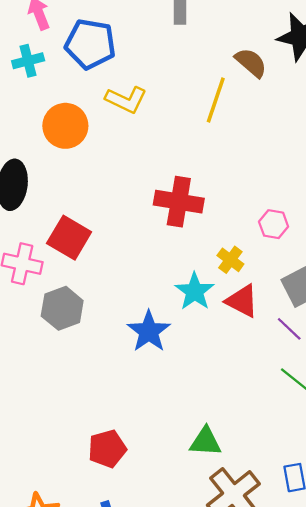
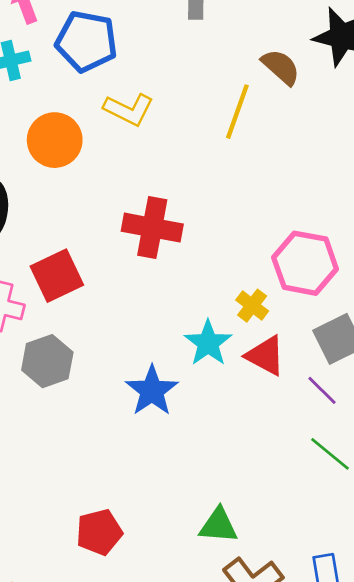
red cross: (179, 202) -> (152, 228), moved
pink hexagon: (274, 224) -> (305, 263), size x1.8
red square: (69, 238) -> (57, 276), turned 33

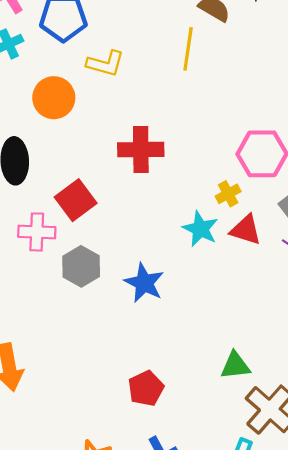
yellow cross: (252, 306) -> (228, 194), turned 35
blue star: (152, 391) -> (144, 283), moved

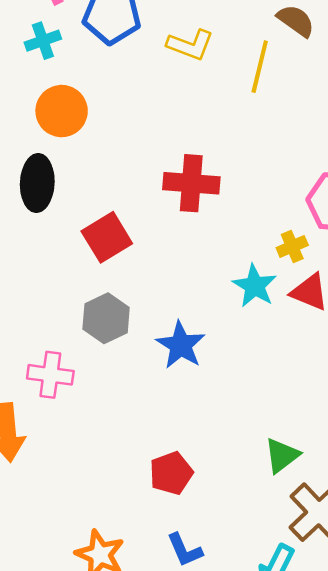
yellow L-shape: (105, 64) -> (190, 45), moved
orange circle: (54, 98) -> (62, 111), moved
pink cross: (37, 232) -> (50, 375), moved
green triangle: (235, 366) -> (282, 455), turned -36

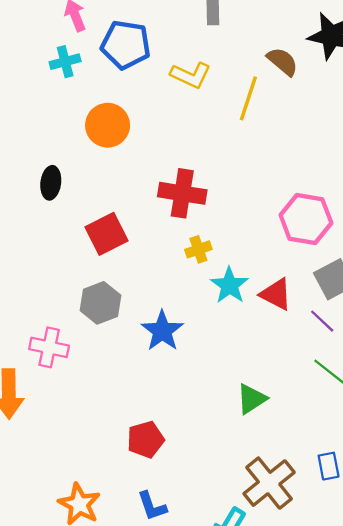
orange circle: (62, 111) -> (108, 125), moved
black ellipse: (37, 183) -> (51, 183), size x0.7
yellow cross: (292, 246) -> (198, 249), moved
green triangle: (282, 455) -> (252, 399), moved

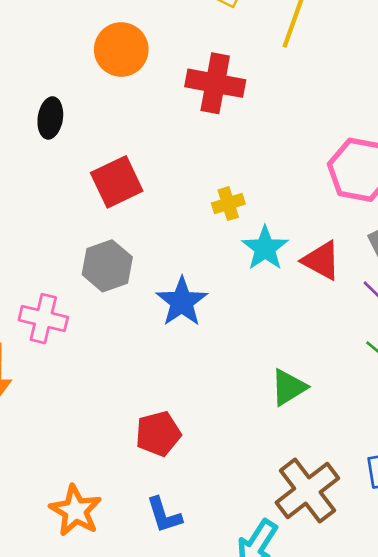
red cross: (182, 193) -> (215, 83), moved

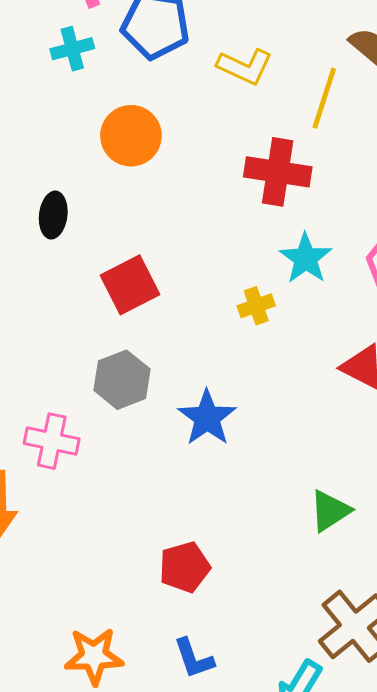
red cross: (215, 83) -> (278, 172), moved
cyan star: (265, 248) -> (306, 258), moved
orange star: (75, 511) -> (94, 656), turned -30

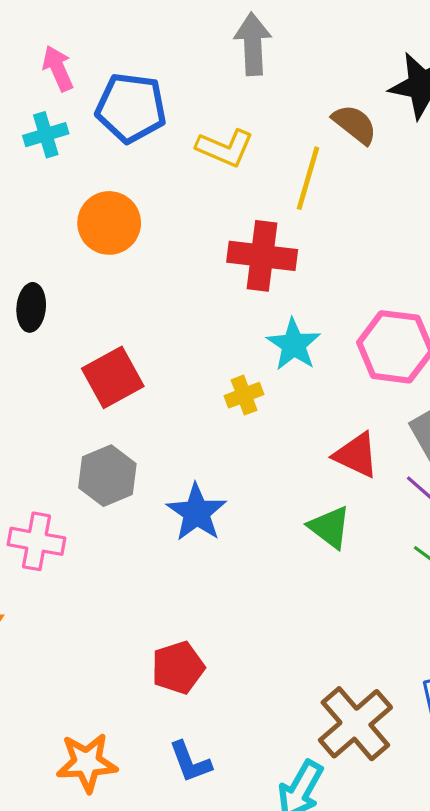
green triangle: (330, 511) -> (330, 527), moved, turned -48

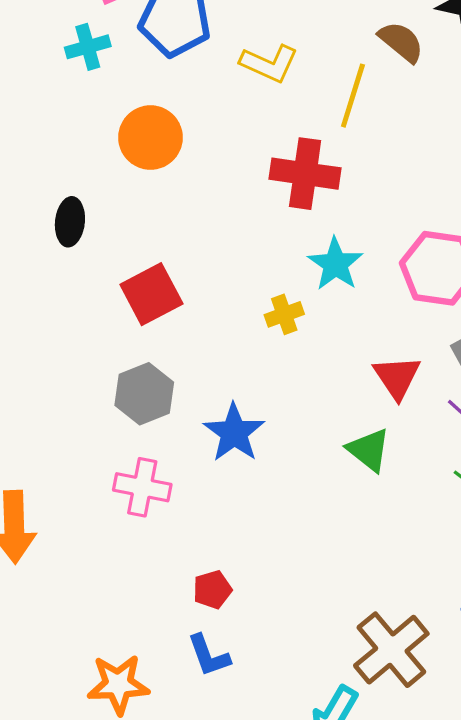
red triangle: (356, 455) -> (397, 377), turned 30
pink cross: (37, 541) -> (142, 487), moved
red pentagon: (178, 668) -> (212, 590), size x0.7
blue L-shape: (190, 762) -> (209, 656), moved

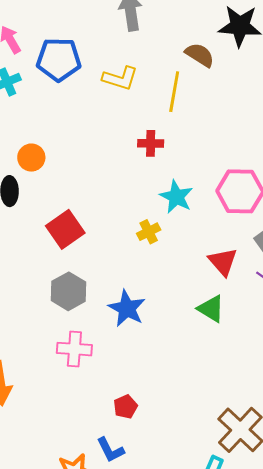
orange circle: (150, 138) -> (31, 158), moved, size x0.7
red cross: (305, 174) -> (151, 143), size x0.6
blue L-shape: (209, 656) -> (110, 450), moved

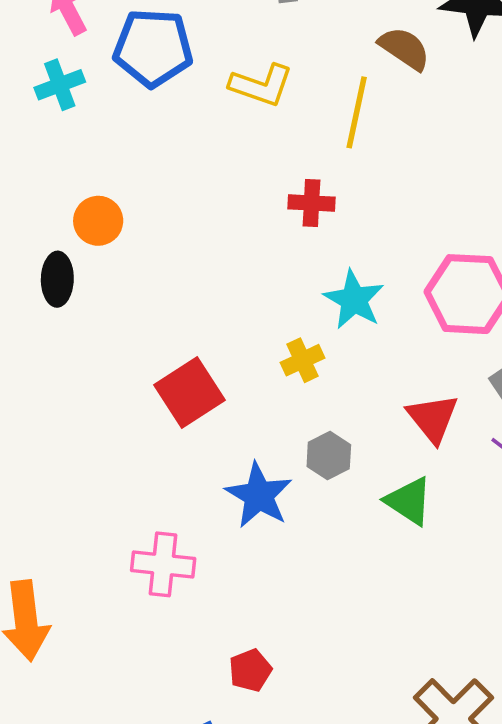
red square: (65, 229) -> (189, 392), moved
gray hexagon: (69, 291) -> (329, 456), moved, size x0.7

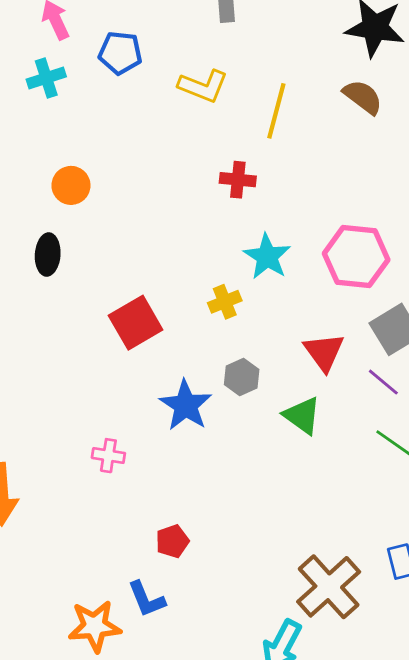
blue pentagon: (153, 48) -> (120, 53), size x0.7
brown semicircle: (404, 48) -> (363, 97), moved
black ellipse: (57, 279) -> (48, 255), moved
pink cross: (163, 564) -> (108, 456), size x0.7

